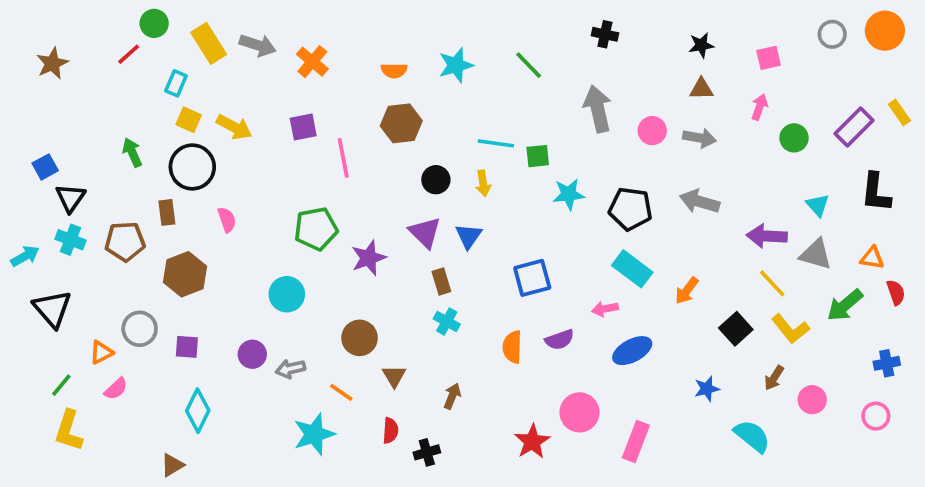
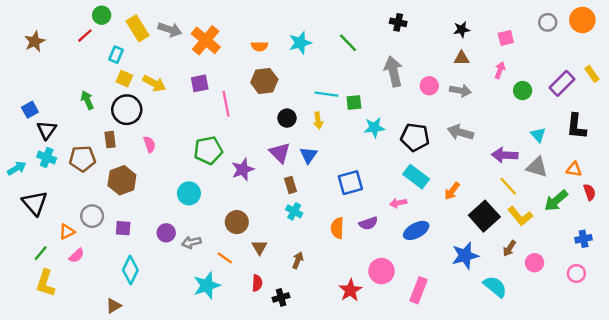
orange cross: (312, 62) -> (206, 40), size x1.4
black square: (736, 329) -> (484, 216), size x1.4
blue star: (707, 389) -> (465, 256), size x1.6

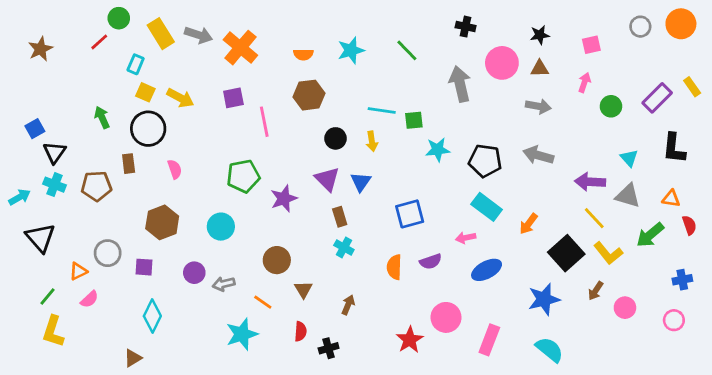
pink circle: (429, 86) -> (502, 63), moved, size x1.5
brown hexagon: (122, 180) -> (162, 222), moved
cyan semicircle: (495, 287) -> (549, 350), moved

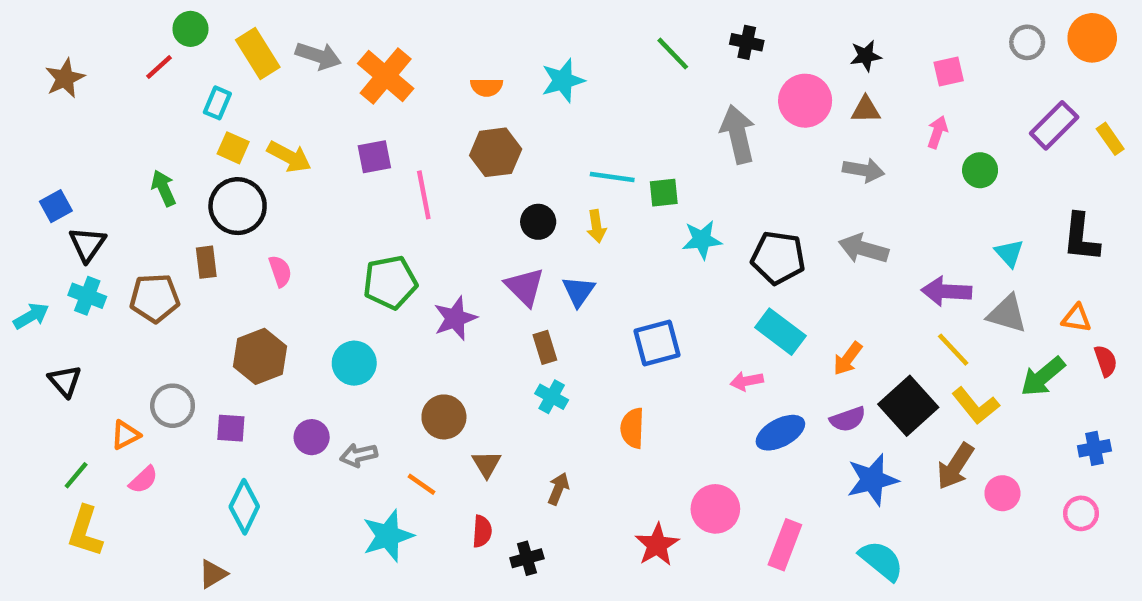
green line: (407, 50) -> (673, 54), moved
purple rectangle: (657, 98) -> (1054, 125), moved
black triangle: (40, 238) -> (65, 381), size x0.7
purple semicircle: (431, 261) -> (848, 419), moved
brown arrow: (596, 291) -> (955, 466), size x1.5

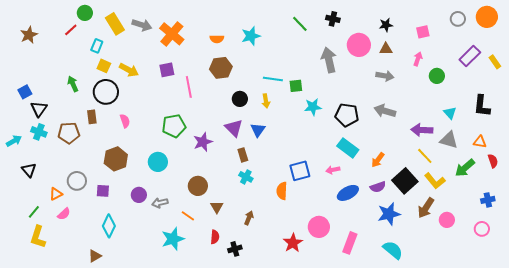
blue square: (657, 343) -> (300, 171), moved

